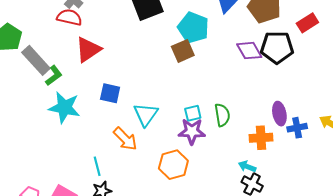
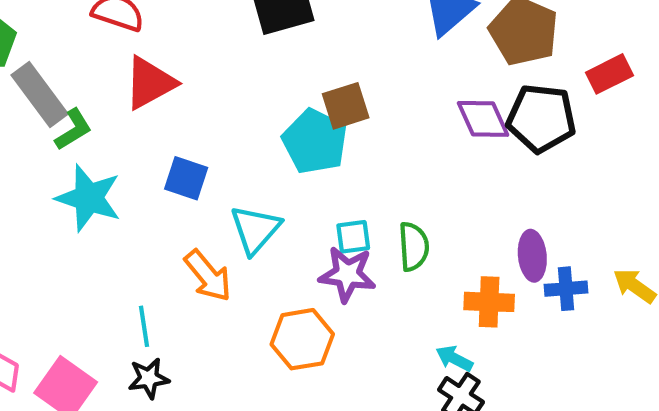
cyan pentagon: (193, 28) -> (315, 141), moved

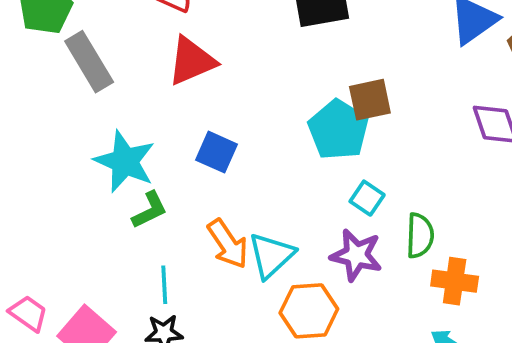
green L-shape: (73, 129) -> (150, 210), moved
cyan triangle: (255, 229) -> (271, 255), moved
cyan square: (353, 237) -> (367, 198), moved, turned 36
orange cross: (489, 302) -> (455, 281), moved

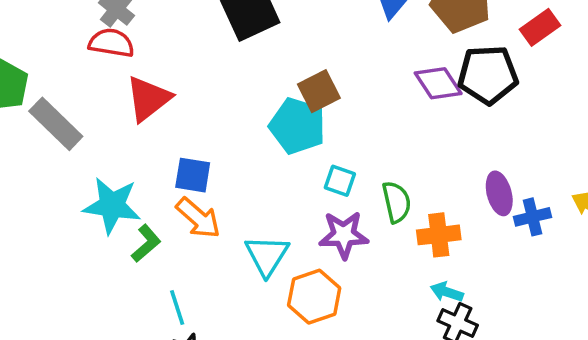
orange arrow: (228, 244) -> (198, 218), moved

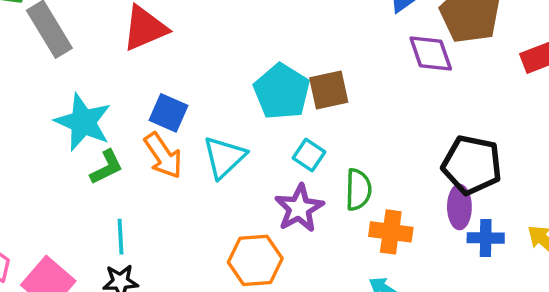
black pentagon: (488, 75) -> (472, 165), moved
purple diamond: (438, 83) -> (431, 53), moved
brown square: (319, 91) -> (329, 90), moved
purple star: (344, 235) -> (299, 208), turned 30
cyan triangle: (267, 255) -> (224, 157), moved

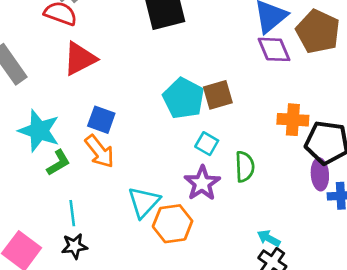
purple diamond: (431, 53) -> (274, 49), moved
cyan triangle: (224, 157) -> (144, 202), moved
orange cross: (391, 232) -> (293, 120), moved

